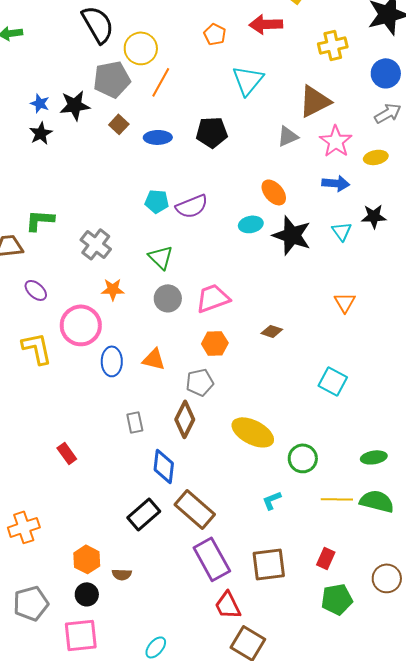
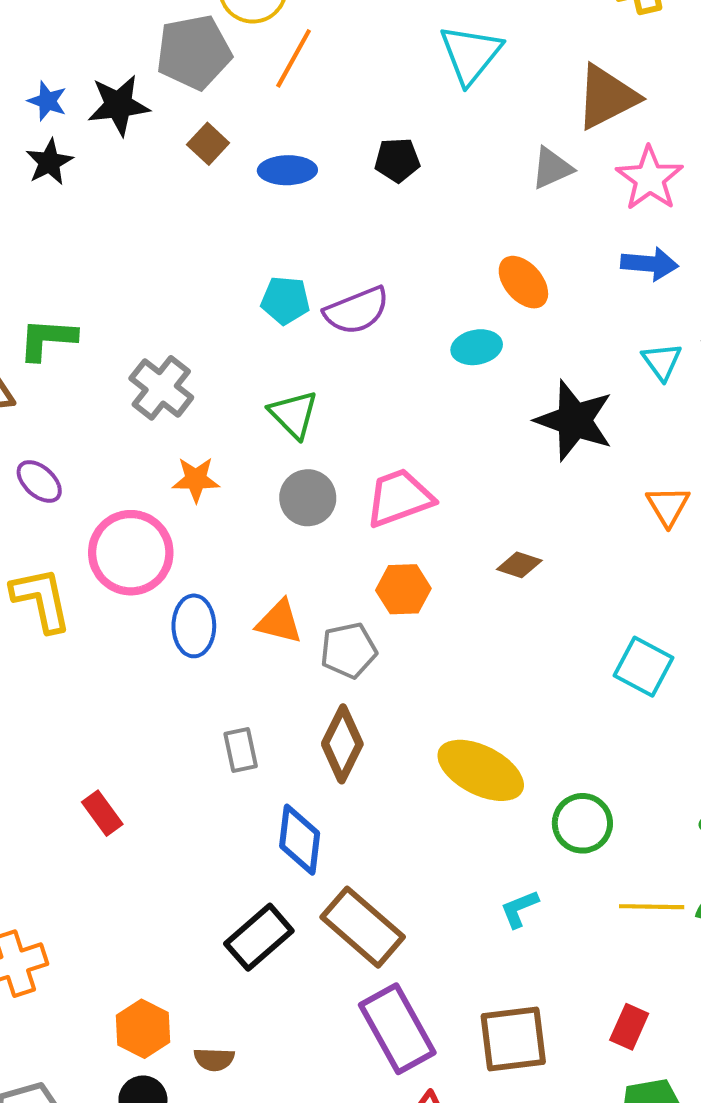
black pentagon: (212, 132) -> (397, 160), size x0.7
black star: (292, 235) -> (574, 420), moved
gray pentagon: (200, 382) -> (348, 650), moved

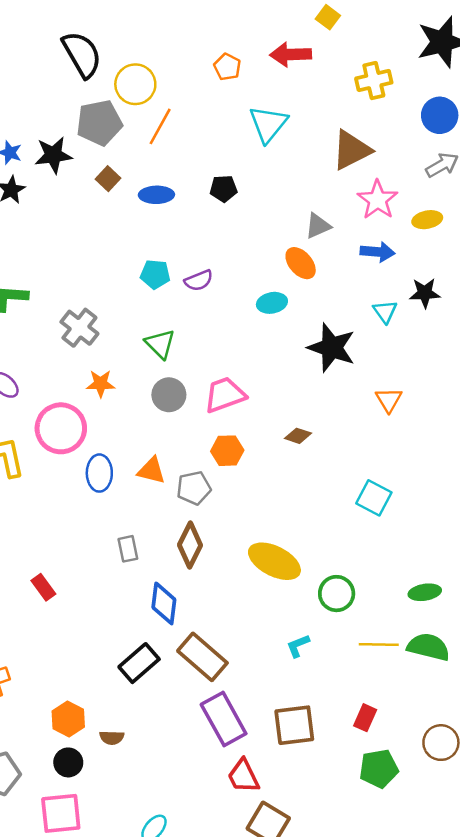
gray triangle: (552, 168) -> (318, 226), moved
purple semicircle: (357, 311) -> (199, 281), size x0.7

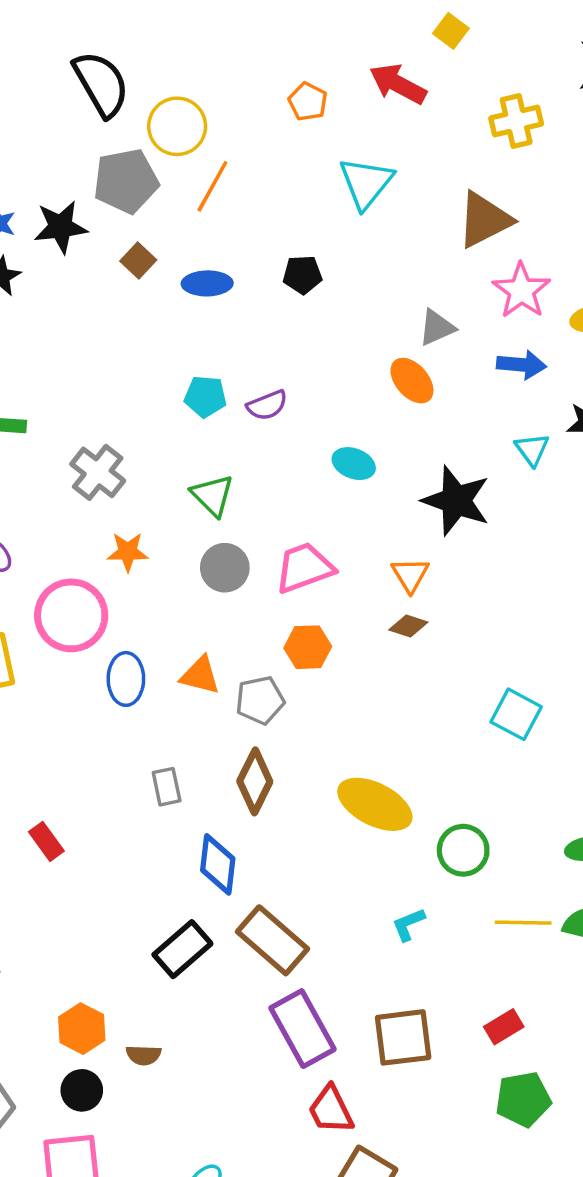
red arrow: (291, 54) -> (398, 84), turned 30
cyan ellipse: (272, 303) -> (354, 464), moved, turned 32
orange triangle: (389, 400) -> (410, 575), moved
red rectangle: (365, 718) -> (504, 1027), turned 35

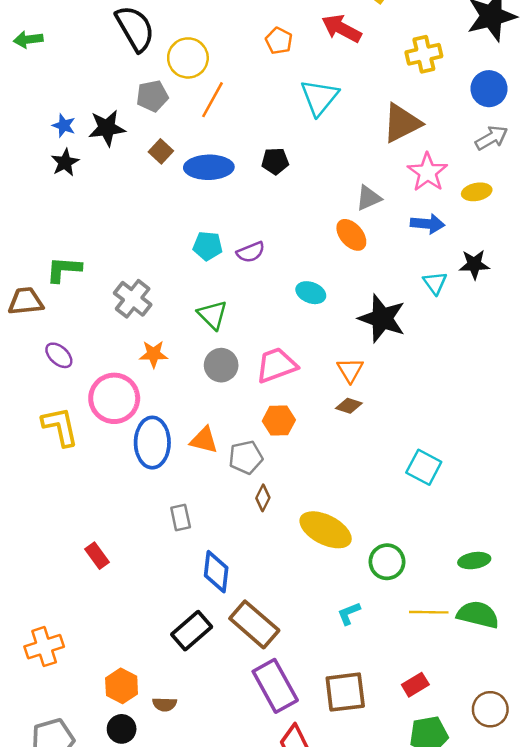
gray pentagon: (126, 181) -> (152, 96), size x0.7
blue ellipse: (207, 283) -> (209, 167), size x1.4
blue ellipse: (126, 679) -> (152, 443), size x1.4
brown diamond: (255, 781) -> (263, 498), moved, size x0.6

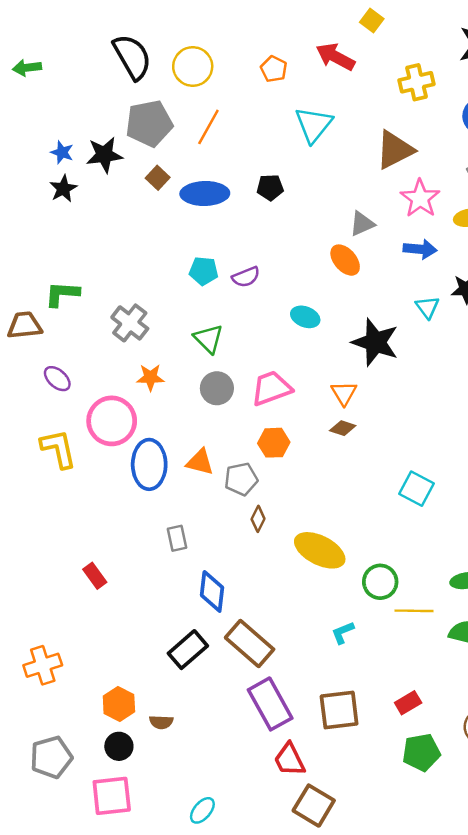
yellow circle: (188, 58) -> (193, 66), moved
gray pentagon: (152, 96) -> (149, 123), size x1.5
yellow line: (429, 612) -> (414, 611), moved

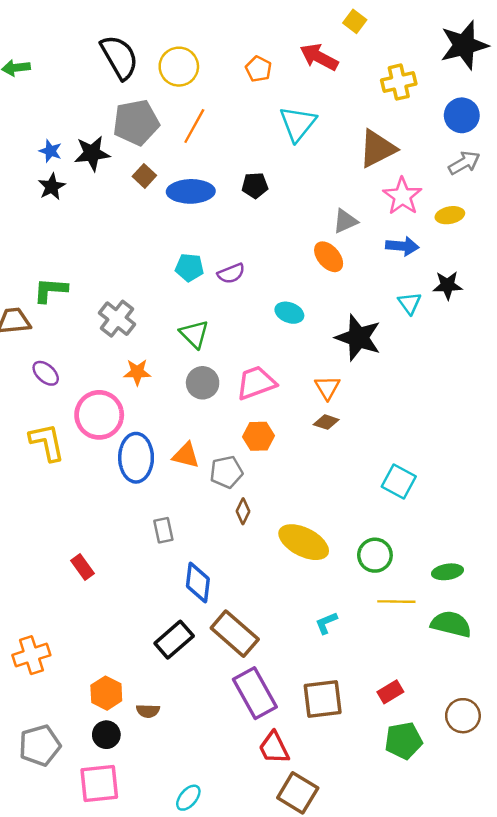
green circle: (380, 582) -> (375, 555), moved

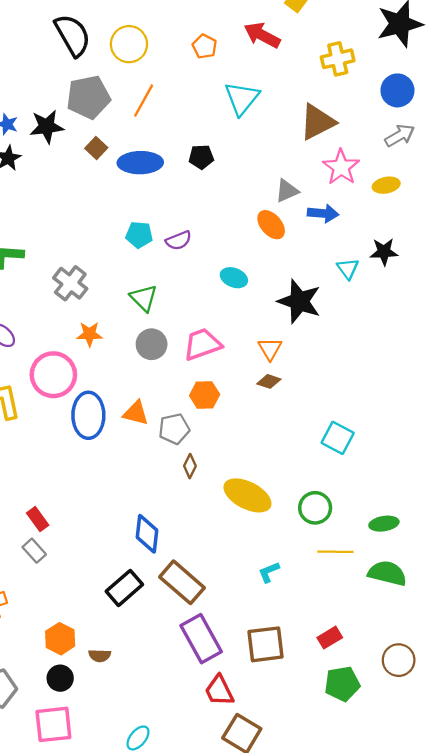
blue arrow: (402, 246) -> (323, 213), moved
gray rectangle: (163, 530) -> (34, 551), moved, turned -30

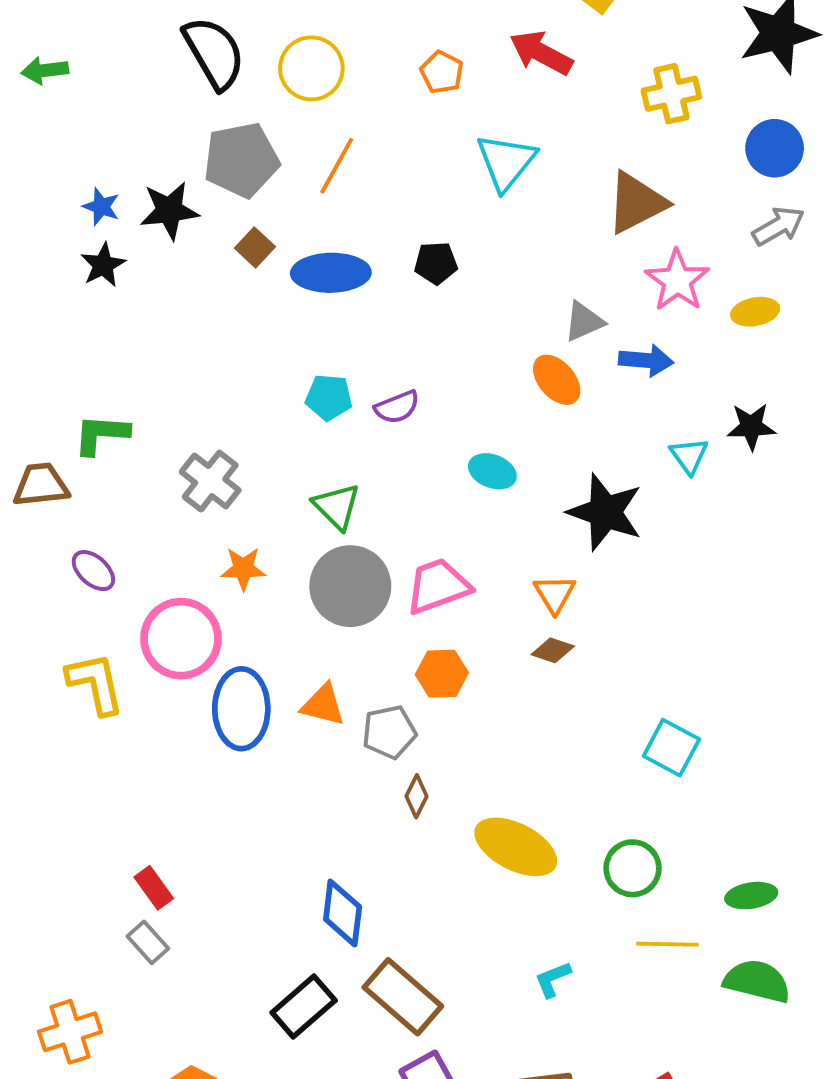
gray circle: (152, 344) -> (350, 586), size x1.5

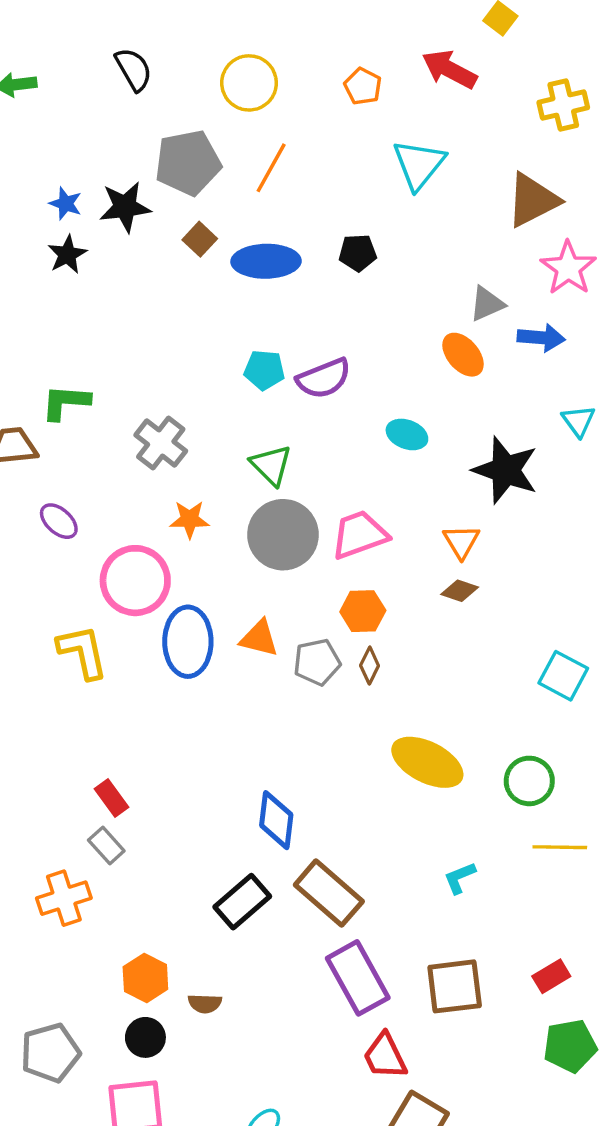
black semicircle: (214, 53) -> (134, 69), moved, size x0.7
purple semicircle: (397, 407) -> (324, 378), size x1.4
yellow L-shape: (95, 683) -> (83, 652), moved
brown diamond: (416, 796) -> (370, 665), moved
orange cross: (70, 1032) -> (64, 898), moved

